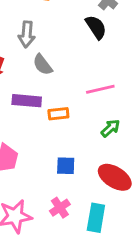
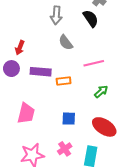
gray arrow: (27, 34) -> (56, 15), moved
gray semicircle: (43, 65) -> (66, 42), moved

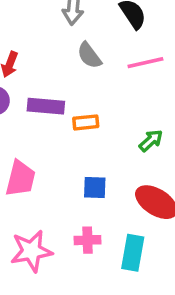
pink line: (94, 63) -> (145, 63), moved
pink cross: (65, 149) -> (88, 240), turned 32

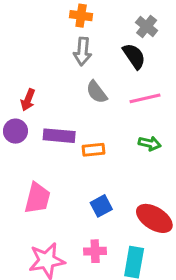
green arrow: (151, 141) -> (150, 144), moved, turned 55
blue square: (95, 188) -> (101, 206), turned -30

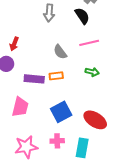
gray semicircle: (97, 92) -> (60, 52), moved
purple rectangle: (59, 136) -> (34, 79), moved
blue square: (101, 206) -> (61, 112), size x1.5

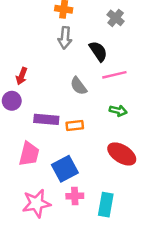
black semicircle: (82, 16) -> (98, 51), moved
orange rectangle: (56, 76) -> (75, 126), moved
blue square: (61, 112) -> (65, 169), moved
red ellipse: (95, 120) -> (122, 154), moved

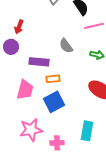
gray semicircle: (78, 86) -> (66, 46), moved
orange rectangle: (75, 126) -> (53, 79), moved
pink cross: (75, 196) -> (57, 143), moved

